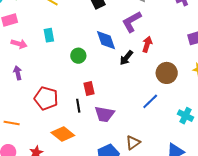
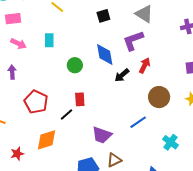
black line: (78, 106) -> (66, 115), turned 48
purple trapezoid: (104, 114) -> (102, 135), moved
orange diamond: (63, 134) -> (46, 140), turned -65

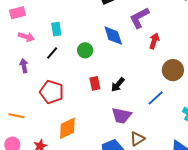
black arrow: (122, 75) -> (118, 85), moved
black line: (66, 115) -> (52, 53), moved

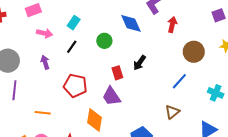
cyan rectangle: (56, 29) -> (74, 23), turned 48
black arrow: (118, 85) -> (140, 63), moved
purple trapezoid: (122, 116) -> (111, 96), moved, turned 50
orange diamond: (67, 128) -> (95, 120), turned -50
brown triangle: (137, 139) -> (172, 112), moved

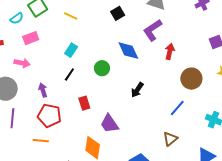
pink arrow: (44, 33) -> (22, 63), moved
red rectangle: (117, 73) -> (84, 103), moved
red pentagon: (75, 86) -> (49, 116), moved

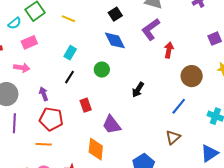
blue diamond: (128, 51) -> (115, 40), moved

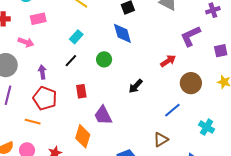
purple L-shape: (151, 29) -> (190, 36), moved
red arrow: (169, 50) -> (168, 61), moved, turned 35

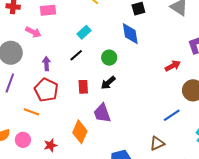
black arrow: (136, 86) -> (108, 83), moved

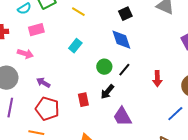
black line: (76, 55) -> (124, 70), moved
purple arrow: (46, 64) -> (43, 83), turned -48
red arrow: (173, 66) -> (157, 79), moved, turned 126
purple trapezoid: (102, 113) -> (122, 117), moved

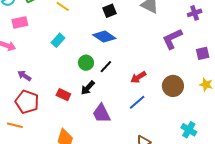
blue diamond: (121, 40) -> (104, 37), turned -40
red arrow: (157, 79) -> (138, 77), turned 56
red rectangle: (83, 100) -> (63, 95), turned -56
blue line: (175, 114) -> (137, 102), moved

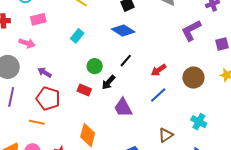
green circle: (86, 63) -> (95, 66), moved
cyan cross: (189, 130) -> (199, 122), moved

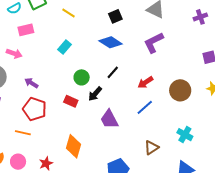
purple L-shape: (191, 30) -> (154, 43), moved

